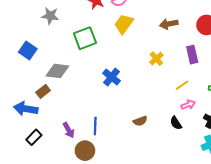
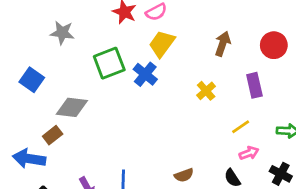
brown arrow: (169, 24) -> (223, 44), turned 120
blue cross: (112, 77) -> (145, 74), moved

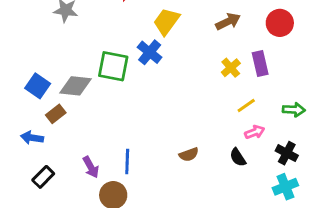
brown arrow: (223, 44) -> (228, 21), turned 45
green square: (109, 63) -> (113, 66), moved, turned 32
blue square: (32, 80) -> (38, 86), moved
yellow cross: (206, 91) -> (231, 68), moved
blue arrow: (29, 159) -> (32, 138), size x0.7

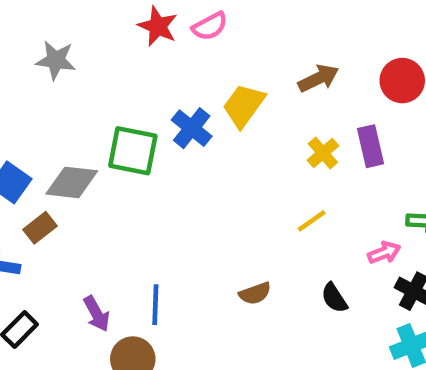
yellow trapezoid: (166, 21) -> (244, 105), moved
yellow line: (246, 105) -> (312, 221), moved
pink arrow: (255, 132) -> (384, 253), moved

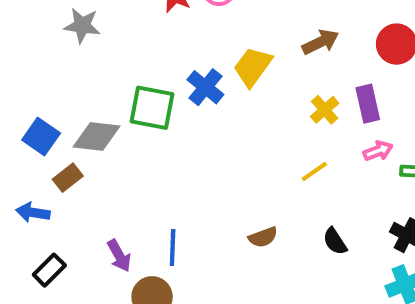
pink arrow: (384, 253) -> (378, 151), moved

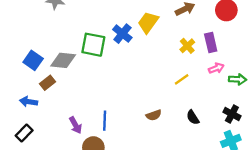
black rectangle: (49, 270) -> (24, 133), moved

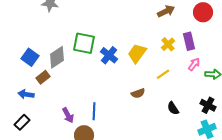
yellow trapezoid: (148, 22) -> (137, 53), moved
blue cross: (122, 34) -> (109, 55), moved
gray diamond: (63, 60) -> (57, 57), turned -40
pink arrow: (216, 68) -> (194, 64), turned -32
brown semicircle: (154, 115) -> (138, 93), moved

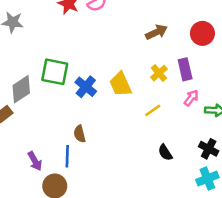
yellow trapezoid: (137, 53) -> (121, 84), turned -60
brown semicircle: (138, 93) -> (80, 134), moved, turned 96

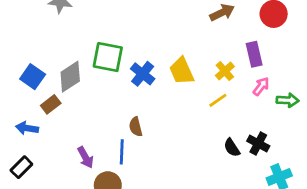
yellow cross: (159, 73) -> (225, 71), moved
black cross: (209, 149) -> (258, 143), moved

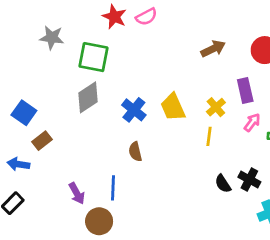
green square: (108, 57) -> (94, 57), moved
gray diamond: (70, 77) -> (88, 97), moved
yellow line: (218, 100) -> (209, 136), turned -48
brown semicircle: (136, 127) -> (135, 152), moved

